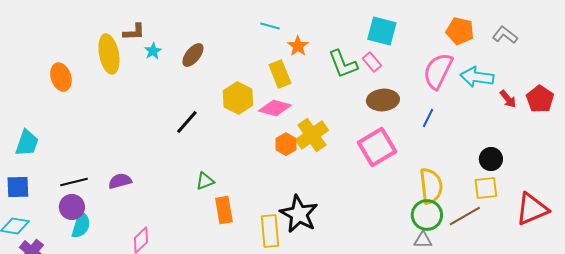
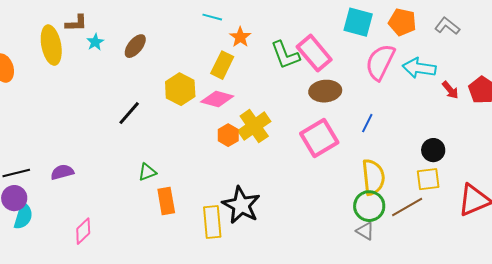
cyan square: (382, 31) -> (358, 22), moved
pink rectangle: (372, 62) -> (314, 53), size x1.8
yellow rectangle: (280, 74) -> (222, 65), turned 48
blue line: (428, 118) -> (367, 123), moved
gray triangle: (423, 240) -> (365, 231), turned 30

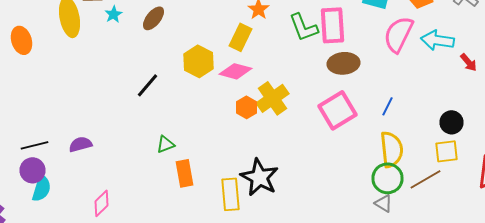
pink rectangle: (314, 53) -> (332, 25), turned 36
blue line: (367, 123) -> (388, 106), moved

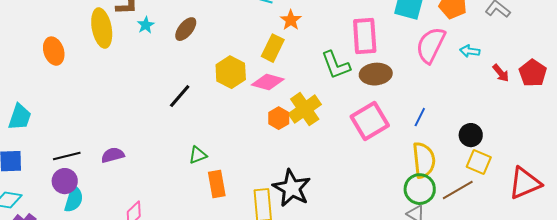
green L-shape: (304, 27) -> (336, 65), moved
cyan arrow: (438, 40) -> (470, 51), size x0.6
black circle: (452, 122) -> (471, 135), moved
yellow square: (446, 151) -> (479, 162), turned 30

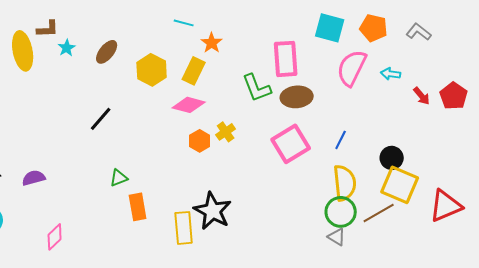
yellow hexagon: (231, 72) -> (152, 70), moved
yellow cross: (305, 109) -> (226, 132), size x0.6
yellow square: (479, 162) -> (400, 185), size x1.5

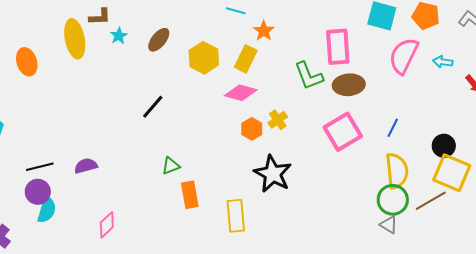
black star: (213, 211) -> (273, 174), moved

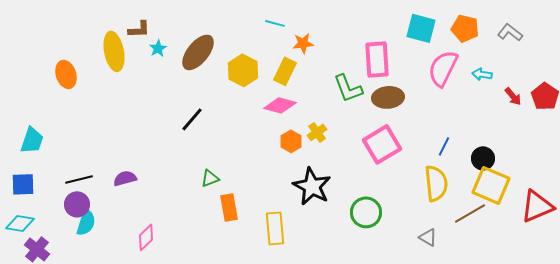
orange star: (264, 31) -> (303, 43), turned 30
brown ellipse: (159, 40) -> (198, 52), size x1.5
blue line: (393, 128) -> (444, 146), moved
green circle: (393, 200) -> (366, 212), moved

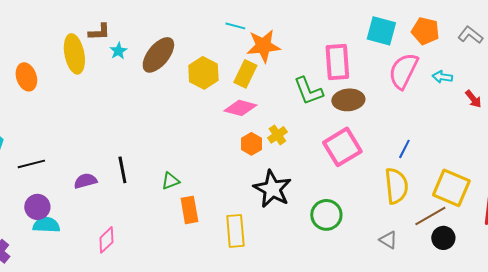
orange star: (303, 43) -> (263, 46), size x1.6
black line: (192, 119) -> (122, 170), moved, turned -52
black circle: (483, 158) -> (443, 238), moved
black line: (79, 179) -> (31, 164), moved
cyan semicircle: (86, 222) -> (46, 225), turned -104

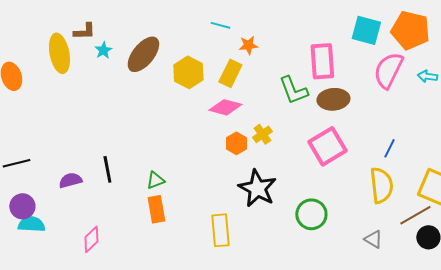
orange pentagon: (425, 31) -> (410, 30), size x1.4
orange star: (263, 46) -> (248, 45), size x0.6
orange rectangle: (189, 210) -> (156, 209), moved

